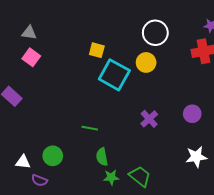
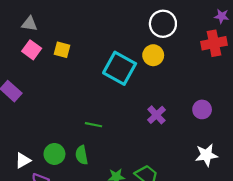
yellow square: (97, 50) -> (62, 50), moved
green semicircle: (102, 157) -> (82, 155), moved
white triangle: (23, 162) -> (23, 160), turned -35

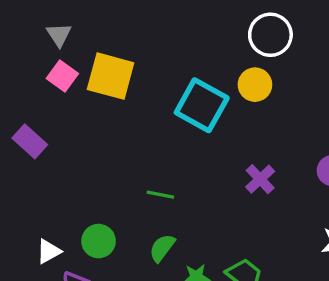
gray triangle: (29, 24) -> (59, 35), turned 49
yellow square: (62, 50) -> (111, 76), size x1.8
green semicircle: (82, 155) -> (162, 248), moved, turned 48

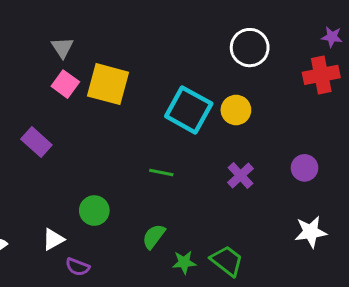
yellow circle: (255, 85) -> (236, 110), moved
green line: (160, 195) -> (161, 172), moved
green circle: (99, 241) -> (94, 211), moved

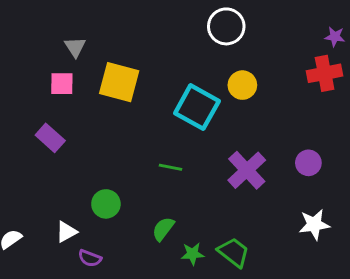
white circle: (250, 48) -> (226, 26), moved
pink square: (65, 84) -> (62, 84), moved, turned -35
yellow circle: (236, 110) -> (242, 85), moved
purple cross: (241, 175) -> (247, 170), size x1.5

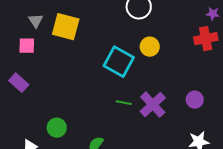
yellow square: (119, 82) -> (66, 27), moved
green line: (170, 167) -> (124, 103), moved

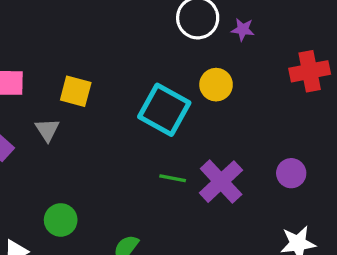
purple star: (213, 14) -> (243, 29), moved
gray triangle: (36, 21) -> (47, 130), moved
yellow square: (66, 27) -> (76, 91), moved, size x0.7

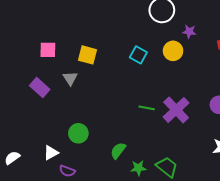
purple star: (243, 29) -> (189, 32), moved
cyan square: (164, 110) -> (138, 55), moved, size x0.6

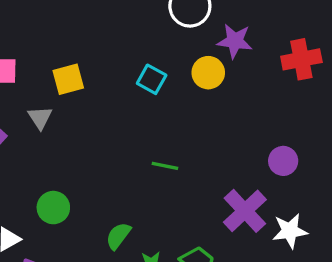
purple star: (189, 32) -> (235, 41), size x1.5
yellow square: (88, 55) -> (68, 79), turned -30
purple cross: (176, 110) -> (245, 211), moved

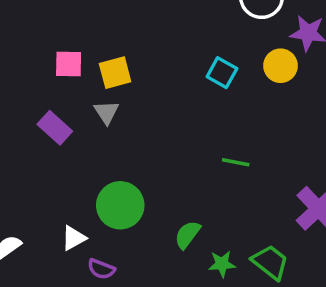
yellow square: (68, 79) -> (115, 73), moved
green circle: (53, 208) -> (120, 205), size x1.4

